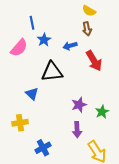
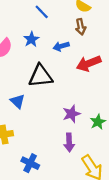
blue line: (32, 23) -> (42, 12), moved, turned -32
red arrow: (94, 61) -> (89, 63), turned 100
blue cross: (43, 148) -> (30, 163), turned -35

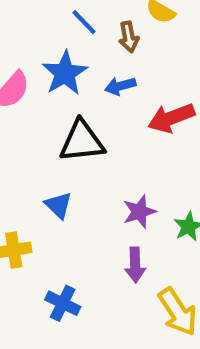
brown arrow: (81, 27) -> (129, 37), moved
blue star: (31, 39) -> (65, 73), size x1.5
blue triangle: (18, 101) -> (58, 205), moved

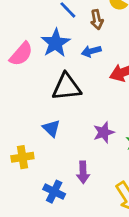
purple arrow: (135, 265) -> (83, 172), moved

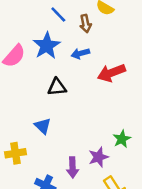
black triangle: (67, 87) -> (57, 87), size x0.7
purple star: (104, 132) -> (98, 157), moved

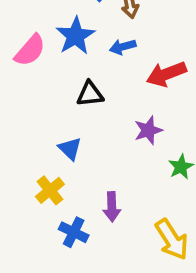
yellow cross: (15, 153) -> (50, 190), moved, turned -30
purple star: (98, 157) -> (148, 130), moved

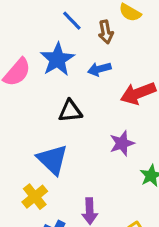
blue triangle: (70, 149) -> (53, 159), size x1.5

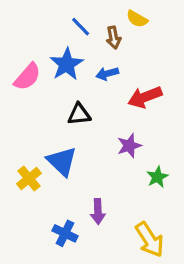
yellow cross: (35, 197) -> (29, 179), moved

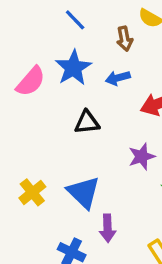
blue line: (81, 27) -> (75, 20), moved
blue triangle: (62, 161) -> (84, 192), moved

